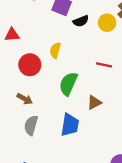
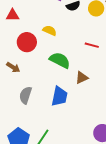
yellow semicircle: (55, 50) -> (50, 31), turned 96
green semicircle: (68, 84) -> (60, 60), turned 90
brown arrow: (25, 99) -> (13, 67), moved

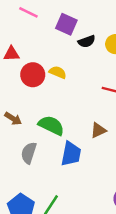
red circle: (27, 42) -> (33, 75), moved
green semicircle: (60, 60) -> (51, 125), moved

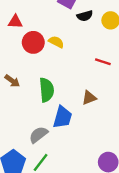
green semicircle: (51, 125) -> (47, 90), turned 55
gray semicircle: (29, 153) -> (38, 135), moved, turned 30

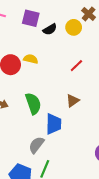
red line: (103, 62) -> (76, 66), turned -48

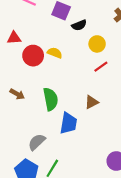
yellow circle: (74, 27) -> (97, 44), moved
gray semicircle: (36, 145) -> (37, 142), moved

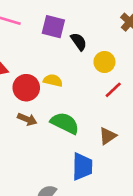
black semicircle: (79, 25) -> (79, 42), turned -96
brown arrow: (17, 94) -> (27, 119), moved
green semicircle: (51, 99) -> (65, 123), moved, turned -45

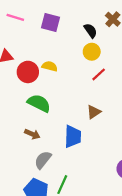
black semicircle: (79, 42) -> (91, 31), moved
brown arrow: (27, 119) -> (32, 134), moved
green semicircle: (65, 123) -> (39, 103), moved

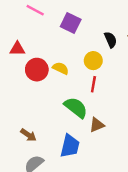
yellow circle: (92, 52) -> (93, 61), moved
red line: (99, 74) -> (93, 84), moved, turned -48
green semicircle: (39, 103) -> (76, 108), moved

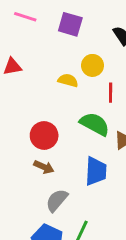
yellow circle: (93, 61) -> (92, 65), moved
red circle: (37, 70) -> (44, 135), moved

